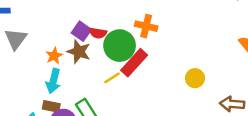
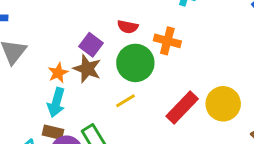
red semicircle: (98, 33) -> (128, 27), moved
red rectangle: (134, 63) -> (182, 107), moved
yellow circle: (195, 78) -> (223, 104), size x1.5

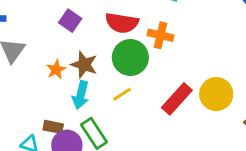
red semicircle: (128, 27) -> (122, 23), size x1.6
purple square: (91, 45) -> (70, 21), moved
cyan arrow: (56, 102) -> (81, 95), moved

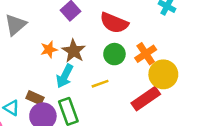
orange cross: (160, 35) -> (146, 54), moved, turned 30
green circle: (130, 58) -> (114, 54), size x0.7
yellow circle: (216, 94) -> (163, 74), moved

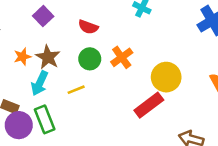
red semicircle: (114, 23) -> (88, 27), size x0.7
yellow circle: (163, 74) -> (166, 77), moved
red rectangle: (146, 99) -> (149, 105), moved

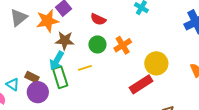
orange star: (22, 57) -> (47, 21), moved, size x1.6
brown star: (48, 57) -> (65, 41), turned -30
green rectangle: (45, 119) -> (60, 77), moved

